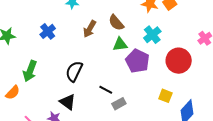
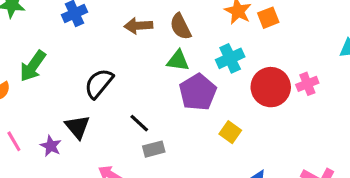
brown arrow: (90, 29) -> (138, 26), turned 42
red circle: (179, 61) -> (271, 87), moved
yellow square: (165, 96) -> (230, 132), moved

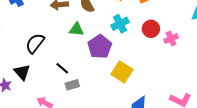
green triangle: (178, 61) -> (76, 29), moved
red circle: (271, 87) -> (151, 29), moved, size x0.7
yellow square: (230, 132) -> (122, 72), size x1.5

